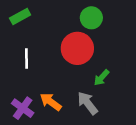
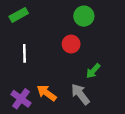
red circle: (77, 48) -> (71, 44), size x0.6

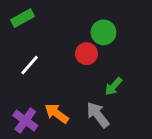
green circle: (84, 16) -> (104, 32), moved
white line: (24, 53) -> (30, 65), turned 42

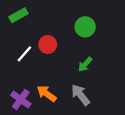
red circle: (86, 54) -> (48, 44), moved
green arrow: (113, 86) -> (85, 64), moved

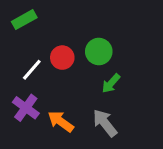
green circle: (85, 27) -> (99, 51), moved
purple cross: (21, 99) -> (26, 108), moved

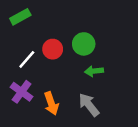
green arrow: (111, 83) -> (94, 71), turned 42
orange arrow: (61, 121) -> (51, 103), turned -145

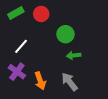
red circle: (53, 49) -> (41, 14), moved

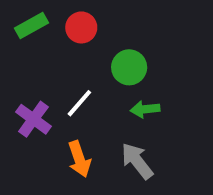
white line: (21, 46) -> (79, 103), moved
purple cross: (17, 72) -> (33, 119), moved

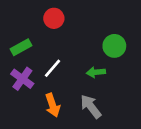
green rectangle: (31, 26) -> (21, 47), moved
green circle: (129, 67) -> (114, 46), moved

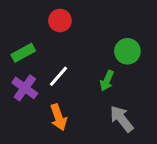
green arrow: (96, 72) -> (107, 81), turned -60
gray arrow: (91, 106) -> (122, 119), moved

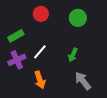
green circle: (127, 51) -> (78, 18), moved
purple cross: (25, 88) -> (17, 60), turned 30

